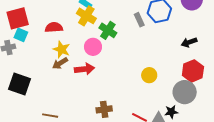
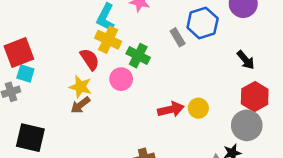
red semicircle: (54, 27) -> (90, 59), moved, turned 66
black arrow: (189, 42) -> (246, 60), turned -105
red arrow: (85, 69) -> (171, 109), moved

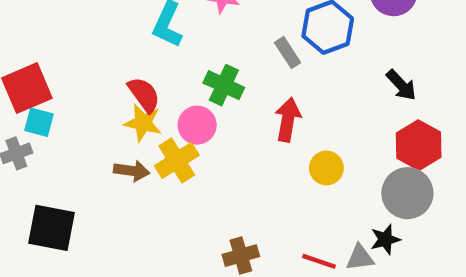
yellow cross: (108, 40) -> (177, 160), moved, turned 35
yellow star: (80, 87) -> (143, 123), moved
brown arrow: (80, 105) -> (132, 171), turned -132
red arrow: (171, 109) -> (288, 120), moved, turned -65

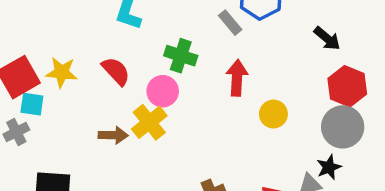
yellow star: (143, 123) -> (62, 72), moved

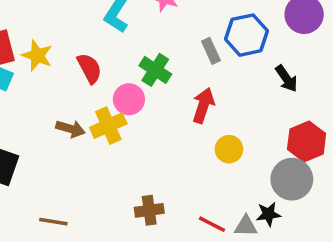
black arrow: (327, 38) -> (287, 79), moved

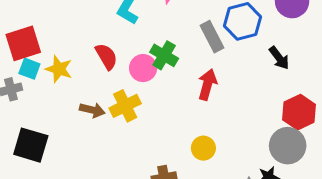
gray rectangle: (211, 51) -> (212, 37), size x1.4
yellow star: (37, 56) -> (59, 69), moved
pink circle: (129, 99) -> (143, 68), moved
yellow circle: (229, 149) -> (203, 148), moved

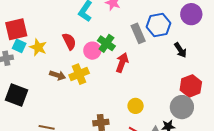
red arrow: (207, 85) -> (122, 63), moved
yellow circle: (203, 148) -> (136, 106), moved

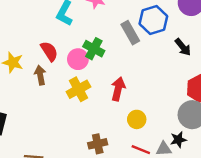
red arrow: (122, 63) -> (118, 89), moved
yellow cross: (79, 74) -> (78, 89), moved
brown arrow: (58, 75) -> (40, 75), moved, turned -112

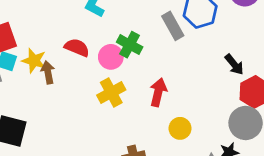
black arrow: (183, 47) -> (234, 64), moved
red semicircle: (49, 51) -> (77, 48), turned -35
brown arrow: (40, 75) -> (48, 72), moved

